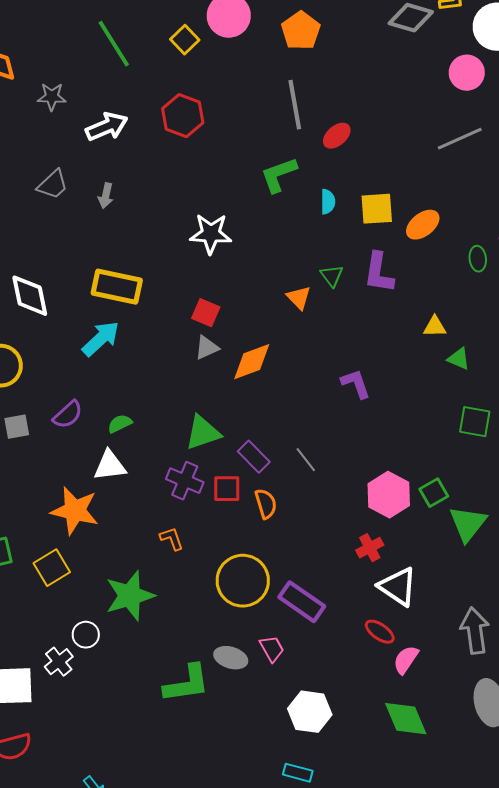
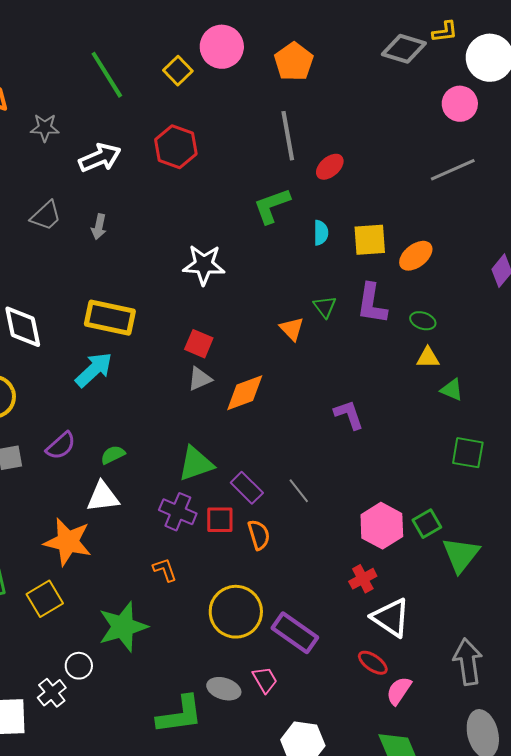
green ellipse: (478, 259) -> (423, 321), moved, turned -65

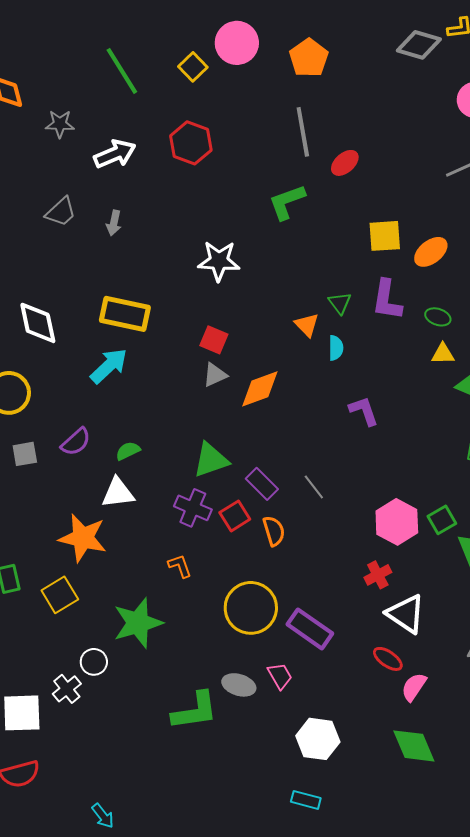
cyan semicircle: (321, 233) -> (336, 348), moved
red square: (220, 520) -> (235, 516), turned -32

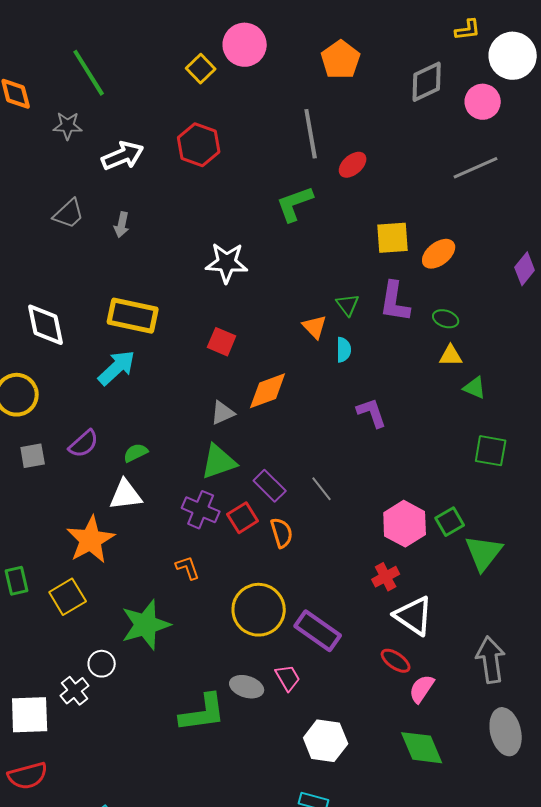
gray diamond: (419, 45) -> (427, 82), moved, turned -42
orange pentagon: (309, 58) -> (341, 60), moved
green line: (122, 71) -> (89, 73), moved
gray triangle: (215, 375) -> (223, 413), moved
orange star: (83, 538) -> (91, 540), turned 30

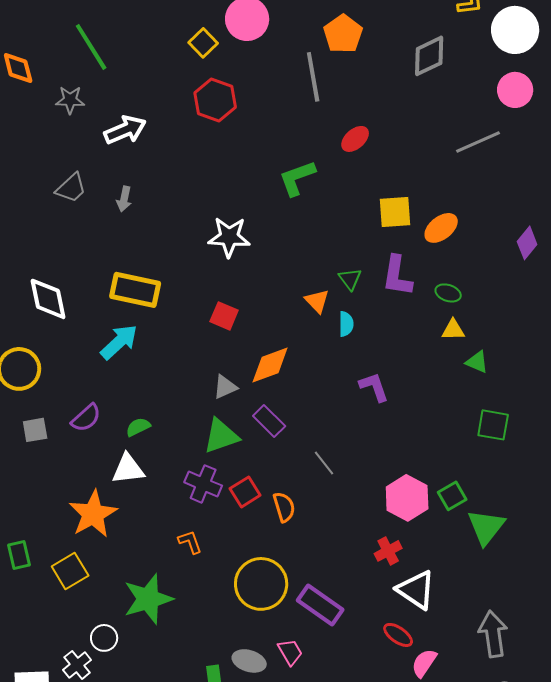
pink circle: (483, 102) -> (515, 90), moved
gray line: (311, 134) -> (313, 77), moved
red hexagon: (199, 145) -> (215, 100), moved
purple rectangle: (270, 486) -> (269, 421), moved

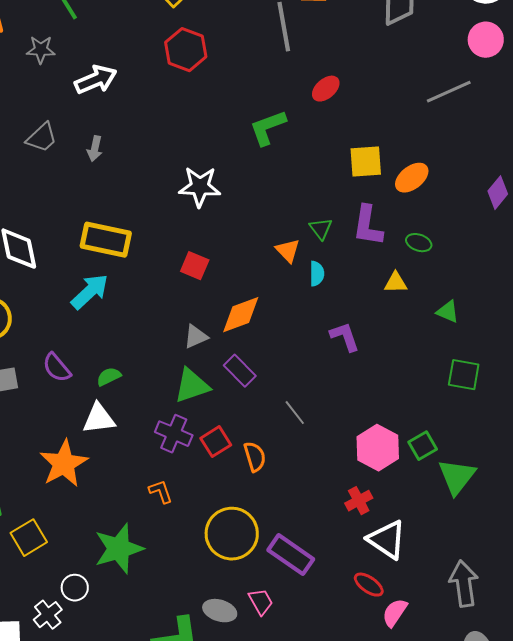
yellow triangle: (453, 330) -> (396, 283), moved
purple semicircle: (86, 418) -> (57, 368), turned 92
yellow square: (70, 571) -> (29, 538), moved

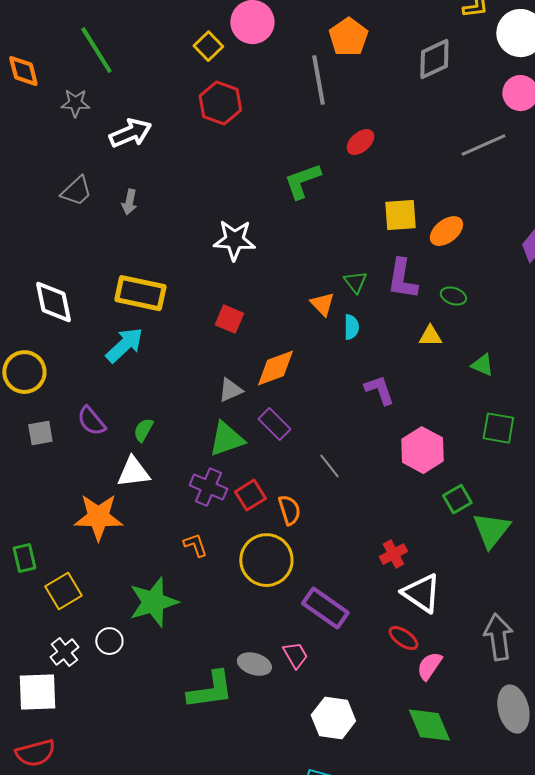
green semicircle: (109, 377) -> (143, 430), turned -35
pink hexagon: (378, 448) -> (422, 450), moved
orange star: (64, 464) -> (98, 517), turned 30
yellow circle: (232, 534) -> (266, 560), moved
white cross: (48, 615) -> (64, 652), moved

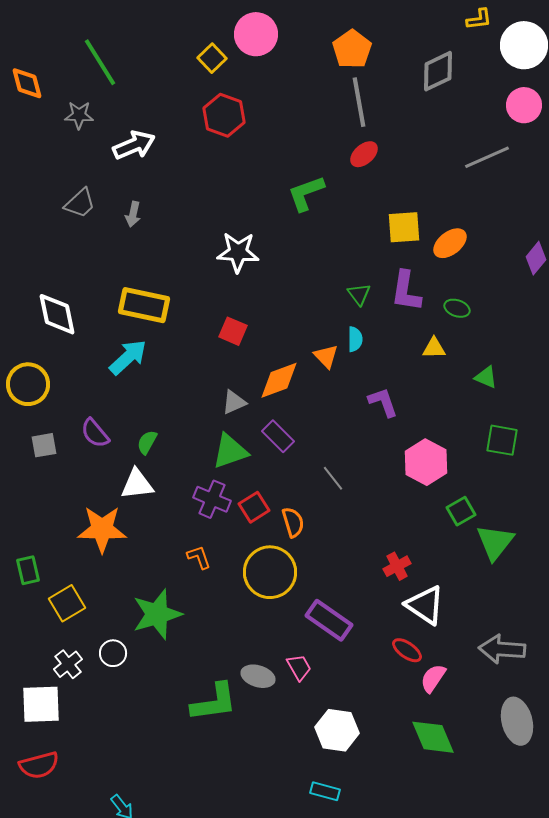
gray line: (318, 80) -> (359, 102), moved
orange triangle: (322, 304) -> (326, 356), moved
gray arrow: (498, 637) -> (502, 649), turned -78

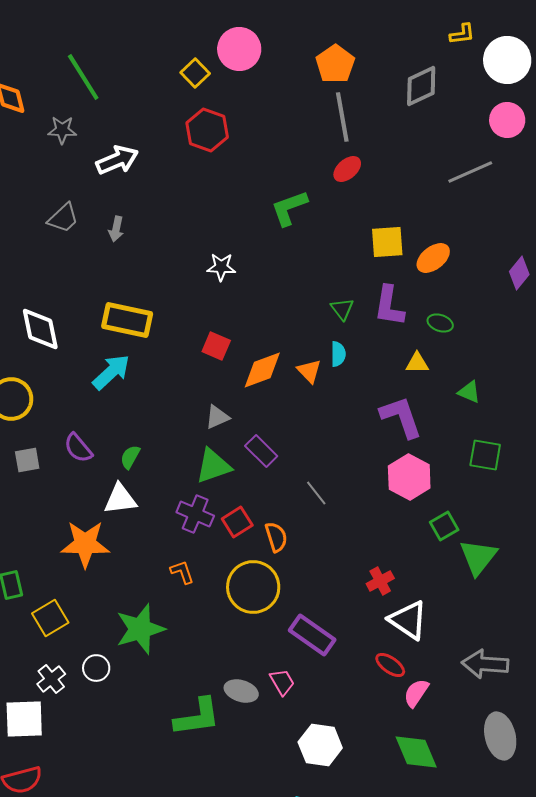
white star: (238, 252) -> (221, 267), size x0.7
orange diamond: (279, 380) -> (262, 370), moved
purple L-shape: (383, 402) -> (401, 417), moved, size x1.4

